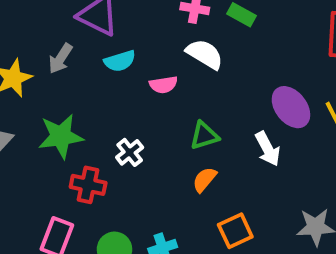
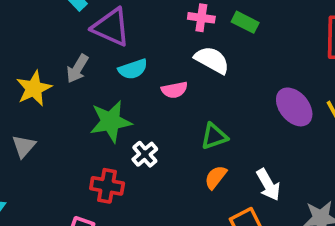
green star: (61, 136) -> (111, 122), moved
white arrow: (268, 149) -> (268, 185), moved

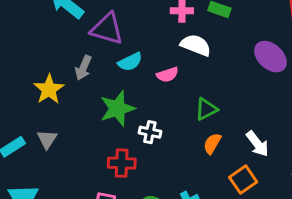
purple ellipse: (294, 107) -> (270, 57), moved
white cross: (145, 154) -> (150, 132), turned -30

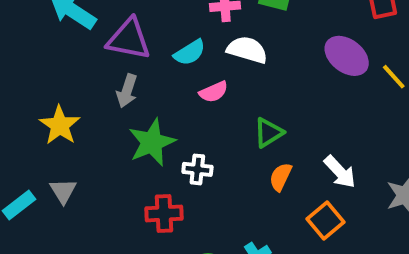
cyan semicircle: (130, 62) -> (190, 53), moved
gray arrow: (83, 68) -> (127, 91), moved

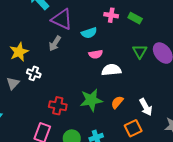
white semicircle: (247, 50) -> (111, 70), moved, turned -36
green triangle: (269, 133) -> (140, 51), moved, turned -42
green star: (152, 142) -> (91, 100), moved
white cross: (197, 169) -> (34, 73), moved

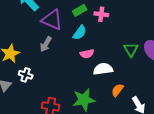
green rectangle: (135, 18) -> (80, 10), moved, turned -56
cyan semicircle: (89, 33) -> (80, 33), turned -35
orange semicircle: (117, 102) -> (117, 90), moved

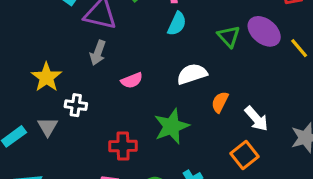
cyan semicircle: (80, 33) -> (177, 24), moved
pink semicircle: (87, 54) -> (132, 80), moved

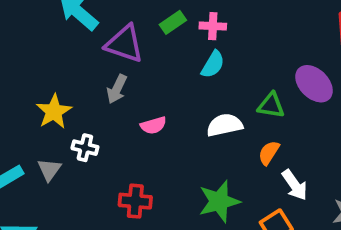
green triangle: (229, 36) -> (271, 105), moved, turned -45
orange semicircle: (220, 102) -> (269, 153), moved
green star: (172, 126) -> (219, 201), moved

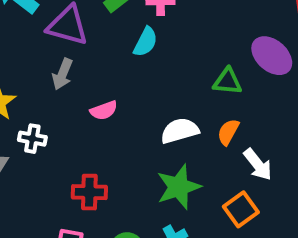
cyan semicircle: (213, 64) -> (145, 42), moved
white semicircle: (225, 125) -> (180, 131), moved

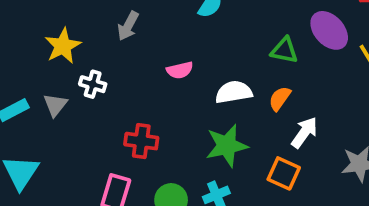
pink semicircle: (104, 110) -> (180, 70), moved
white arrow: (258, 164) -> (304, 133), turned -112
orange square: (241, 209) -> (284, 173), turned -36

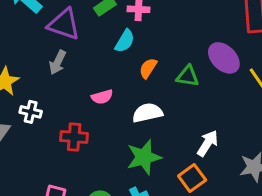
orange semicircle: (280, 98) -> (148, 68), moved
red cross: (141, 141) -> (74, 137), moved
orange square: (284, 173) -> (192, 178), turned 32

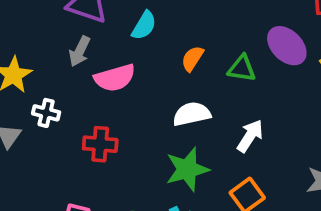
cyan semicircle: (125, 41) -> (144, 26), moved
pink semicircle: (102, 97) -> (115, 78), moved, size x1.5
white arrow: (208, 143) -> (250, 136), moved

